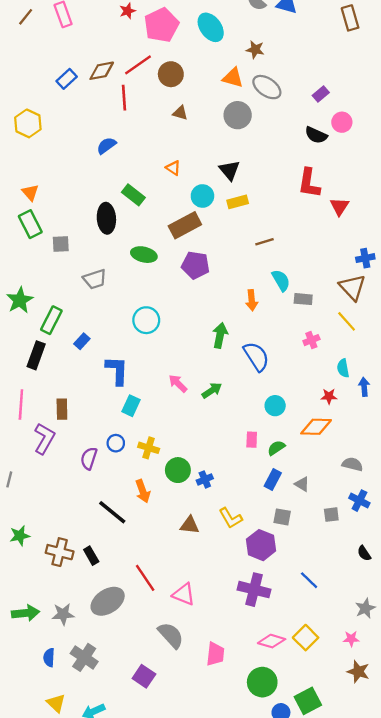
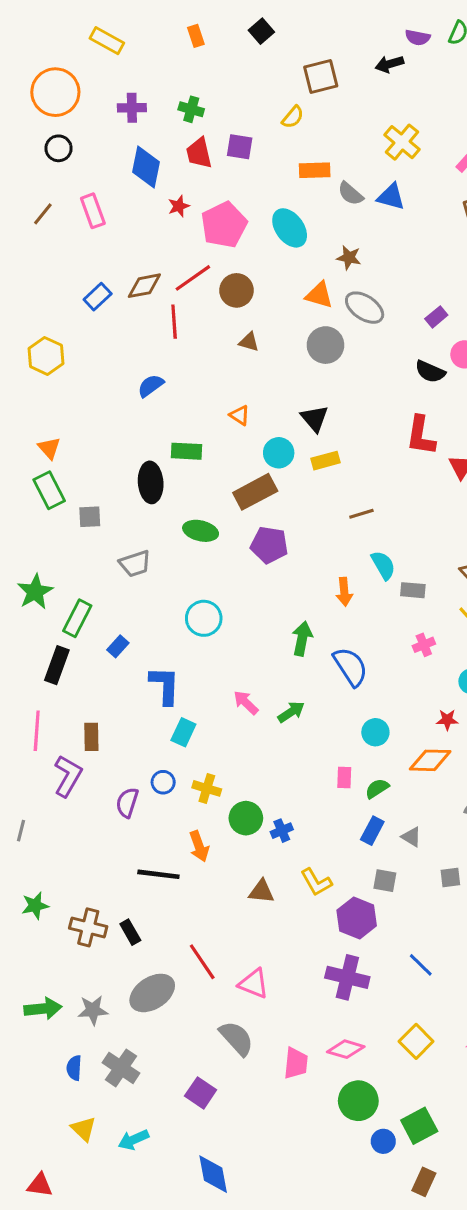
green rectangle: (133, 195) -> (187, 451), turned -35
black line: (112, 512) -> (158, 874), turned -32
pink diamond: (272, 641) -> (346, 1049), moved

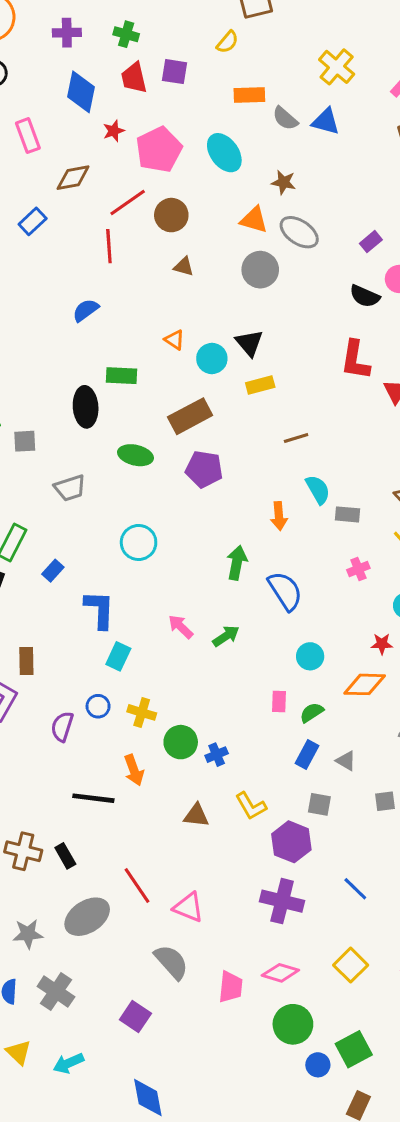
brown diamond: (144, 286) -> (73, 178), moved
cyan circle: (279, 453) -> (212, 359), moved

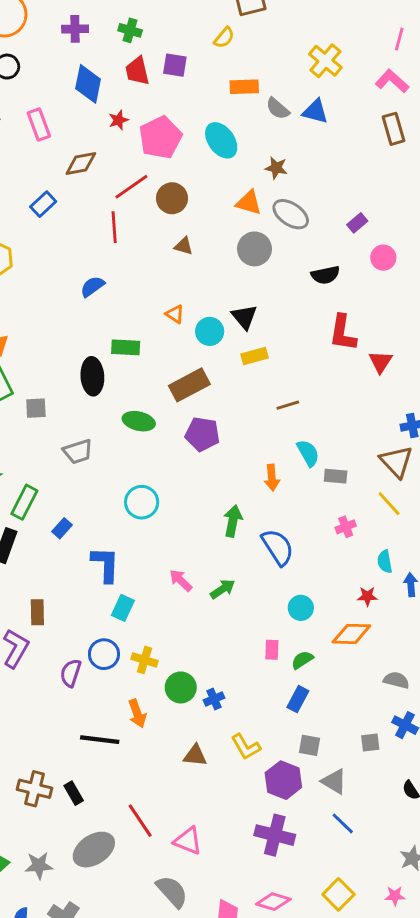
black semicircle: (365, 296) -> (325, 275), moved, turned -36
blue circle: (98, 706) -> (104, 654), size x1.4
gray triangle: (346, 761) -> (334, 782), moved, size x1.4

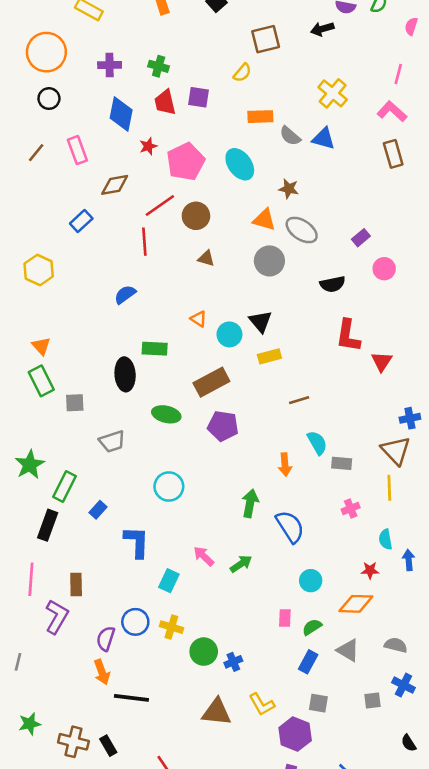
yellow line: (389, 504) -> (389, 488), turned 40
cyan rectangle: (123, 608) -> (169, 581), moved
orange arrow: (137, 713) -> (102, 672), moved
brown triangle: (195, 755) -> (217, 712), size x1.4
gray triangle: (334, 782) -> (348, 650), moved

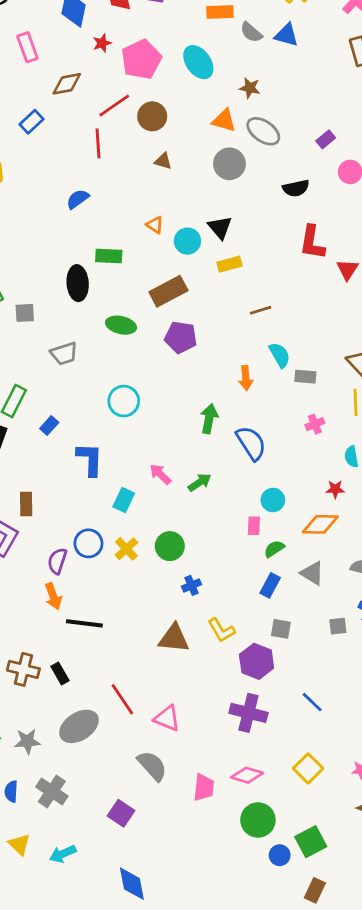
pink rectangle: (285, 618) -> (254, 526), moved
yellow cross: (171, 627) -> (126, 549), turned 30
green circle: (204, 652) -> (170, 546), moved

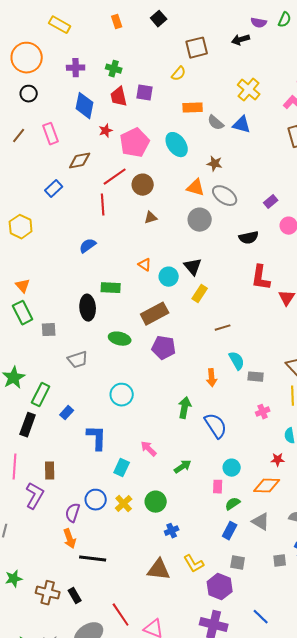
brown triangle: (163, 161) -> (151, 218), turned -32
yellow rectangle: (229, 264) -> (200, 294), turned -42
green arrow: (200, 482) -> (183, 467), moved

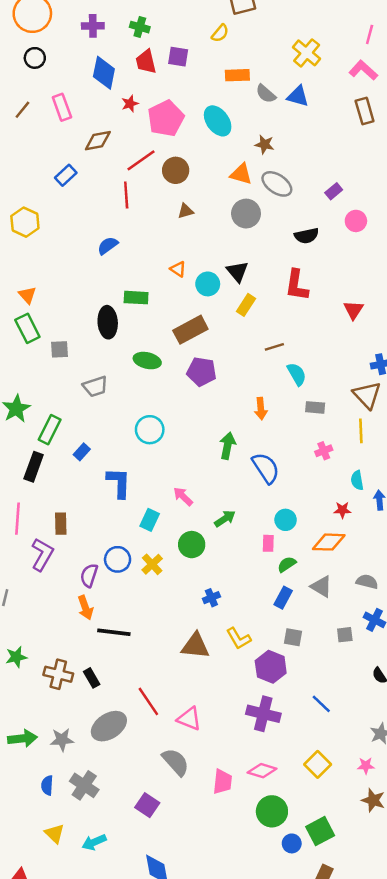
red L-shape: (261, 278) -> (297, 285), moved
cyan semicircle: (237, 361) -> (297, 374), moved
green circle: (156, 502) -> (192, 545), moved

